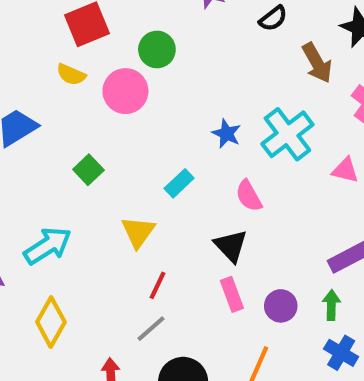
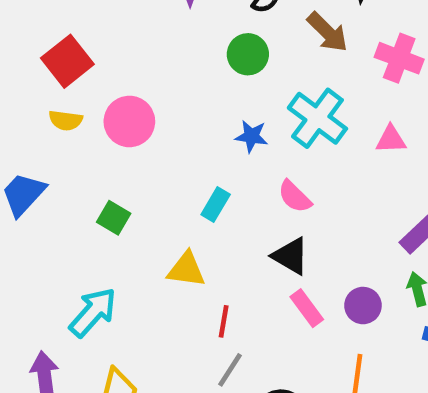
green circle: (157, 49) -> (248, 54), moved
yellow triangle: (138, 232) -> (186, 270), turned -42

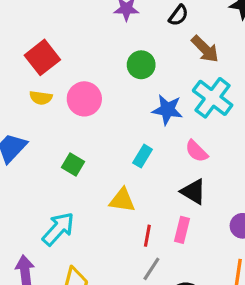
brown arrow: (327, 32) -> (205, 49), moved
green circle: (248, 54) -> (141, 65), moved
blue star: (251, 136) -> (167, 110), size x1.4
pink rectangle: (307, 308) -> (182, 230), moved, turned 50

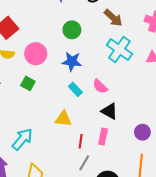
blue star: (167, 110) -> (72, 61), moved
pink semicircle: (197, 151) -> (100, 86), moved
cyan rectangle: (143, 156) -> (75, 89), turned -72
green square: (73, 164) -> (28, 83), moved

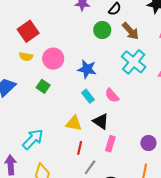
green circle: (72, 30) -> (102, 30), moved
black triangle: (109, 111) -> (101, 121), moved
red line: (81, 141) -> (80, 148), moved

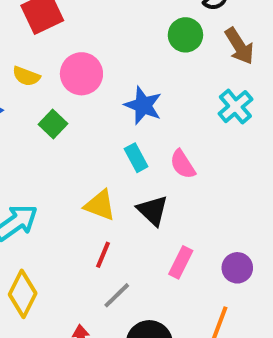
yellow semicircle: (26, 57) -> (26, 76), moved
cyan cross: (134, 62) -> (235, 107), size x0.7
pink rectangle: (110, 144) -> (181, 262), moved

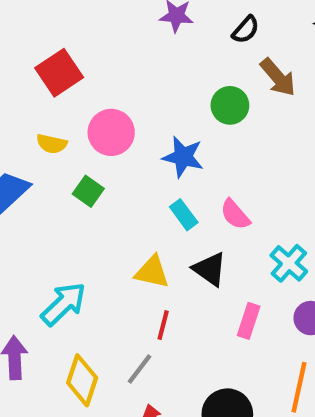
green circle: (185, 35) -> (230, 105), moved
cyan cross: (235, 107) -> (289, 263), moved
gray line: (117, 295) -> (139, 369), moved

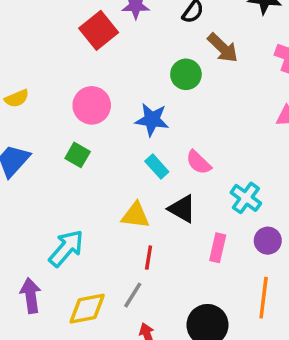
red square: (59, 73) -> (99, 30), moved
yellow semicircle: (52, 144) -> (17, 98), moved, turned -30
yellow diamond: (82, 380) -> (87, 309), turned 66

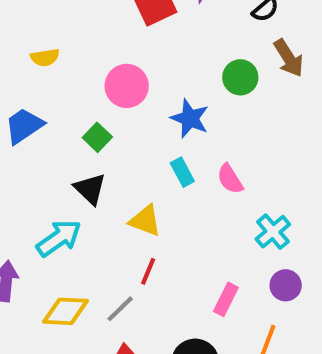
black triangle: (182, 209) -> (90, 189), moved
pink rectangle: (218, 248) -> (226, 299), moved

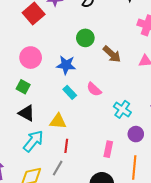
brown arrow: (289, 58) -> (112, 54), moved
cyan arrow: (59, 238) -> (33, 141), moved

